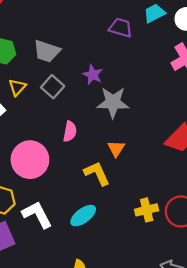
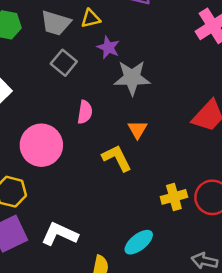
yellow triangle: (17, 87) -> (91, 19), moved, turned 36
white L-shape: (37, 215) -> (60, 234), moved, turned -36
cyan ellipse: (83, 216) -> (139, 242), moved

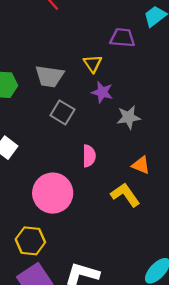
yellow triangle: (91, 19) -> (93, 64), moved, turned -42
gray star: (132, 78) -> (129, 117), size x0.7
orange triangle: (137, 129) -> (141, 165), turned -30

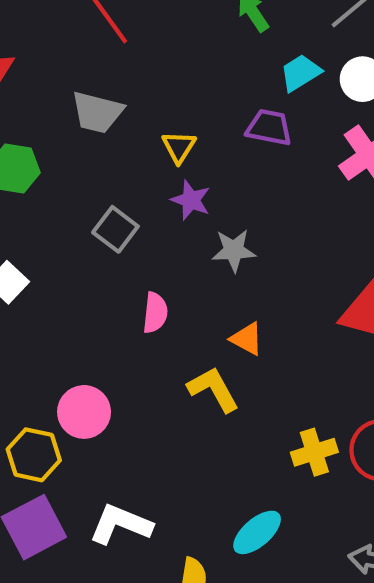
purple trapezoid: (122, 38) -> (269, 127), moved
gray trapezoid: (50, 76) -> (97, 112), moved
pink circle: (53, 193) -> (84, 412), moved, size x0.7

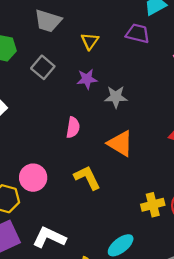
purple star: (191, 200) -> (87, 79), moved, turned -30
gray square: (115, 229) -> (43, 67), moved
orange triangle: (247, 339) -> (120, 144), size x1.5
yellow L-shape: (213, 389) -> (87, 178), moved

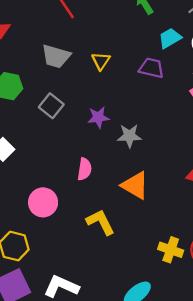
yellow triangle: (90, 41) -> (101, 61), moved
pink circle: (33, 178) -> (43, 202), moved
yellow cross: (153, 205) -> (171, 250), turned 35

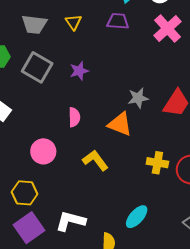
gray square: (51, 106) -> (37, 67), size x1.4
gray star: (129, 136) -> (138, 98), moved
yellow cross: (171, 250) -> (157, 163), moved

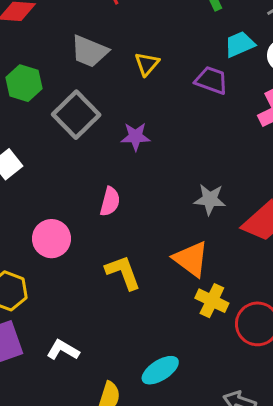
orange triangle: (120, 124) -> (191, 259), moved
white L-shape: (70, 221) -> (63, 350), size x0.7

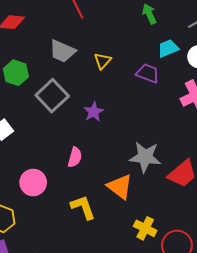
purple star: (136, 137) -> (94, 112), turned -30
gray star: (210, 199) -> (145, 157), size x1.4
orange triangle: (191, 259) -> (120, 187), moved

